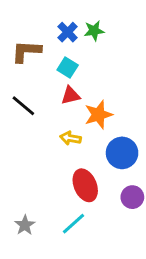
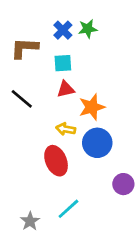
cyan square: (68, 67) -> (63, 63), turned -36
blue circle: (122, 153) -> (97, 143), moved
red ellipse: (85, 185) -> (56, 161), moved
gray star: (25, 225) -> (30, 221), moved

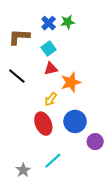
cyan square: (63, 63) -> (49, 48), turned -32
yellow arrow: (66, 129) -> (51, 99), turned -64
blue circle: (97, 143) -> (75, 121), moved

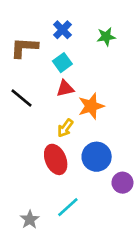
green star: (68, 22) -> (106, 37), moved

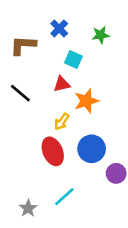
cyan square: (62, 63) -> (73, 60), moved, turned -30

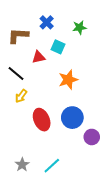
red triangle: (62, 84) -> (39, 57), moved
yellow arrow: (62, 122) -> (21, 96), moved
cyan line: (64, 197) -> (52, 166), moved

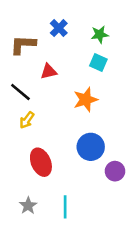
cyan square: (58, 47) -> (98, 63), moved
red ellipse: (42, 120) -> (41, 162), moved
cyan line: (52, 166) -> (65, 207), turned -48

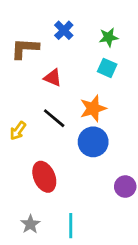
red triangle: (49, 71) -> (53, 78), turned 36
black line: (20, 92) -> (54, 118), moved
yellow arrow: (27, 120) -> (18, 131), moved
blue circle: (91, 147) -> (93, 142), moved

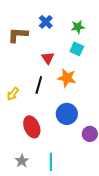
red triangle: (53, 78) -> (48, 58), moved, turned 32
orange star: (93, 108) -> (67, 78), turned 30
black line: (54, 118) -> (39, 85), turned 66
blue circle: (93, 142) -> (67, 114), moved

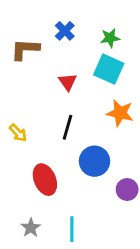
cyan square: (77, 49) -> (109, 69), size x1.5
orange star: (67, 78) -> (120, 113), moved
black line: (39, 85) -> (68, 127), moved
yellow arrow: (13, 94) -> (18, 133), turned -80

